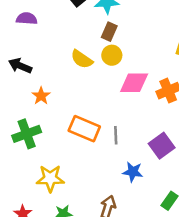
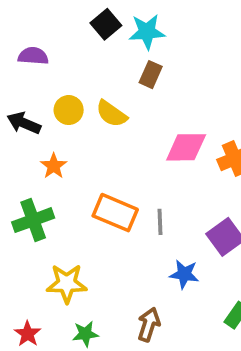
yellow circle: (112, 55) -> (69, 110), moved

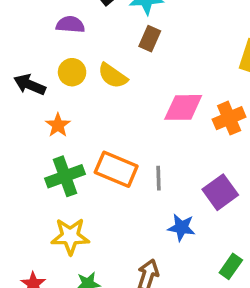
purple semicircle: (33, 56) -> (70, 25), moved
green cross: (33, 220) -> (65, 176), moved

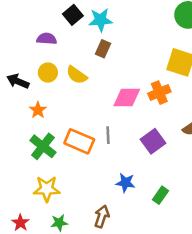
orange cross: (229, 118) -> (159, 93), moved
green cross: (65, 176) -> (43, 146), turned -32
gray line: (159, 178) -> (108, 135), moved
purple square: (220, 192) -> (153, 141), moved
green rectangle: (231, 266) -> (161, 195), moved

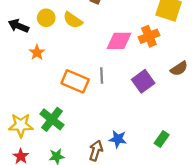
green cross: (43, 146) -> (52, 119), moved
blue star: (126, 183) -> (118, 139), moved
yellow star: (47, 189) -> (21, 125), moved
green rectangle: (161, 195) -> (162, 139), moved

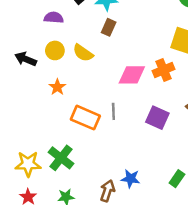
orange star: (37, 52) -> (57, 87), moved
purple square: (143, 81) -> (157, 118), turned -30

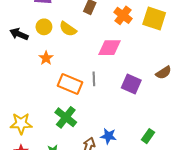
orange cross: (163, 70) -> (123, 15), moved, turned -30
green cross: (61, 158) -> (66, 117), moved

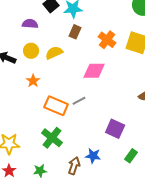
yellow semicircle: (68, 29) -> (54, 53), turned 120
gray line: (94, 79) -> (79, 101), turned 64
purple square: (131, 84) -> (115, 129), moved

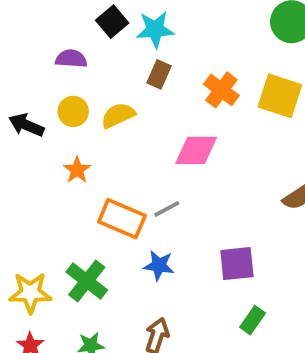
purple square: (115, 129) -> (237, 264), turned -30
green cross: (52, 138) -> (87, 281), moved
blue star: (93, 156) -> (159, 265), moved
green rectangle: (131, 156) -> (253, 320), moved

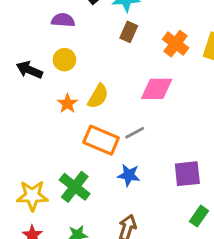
yellow semicircle: (118, 115) -> (98, 96), moved, turned 145

